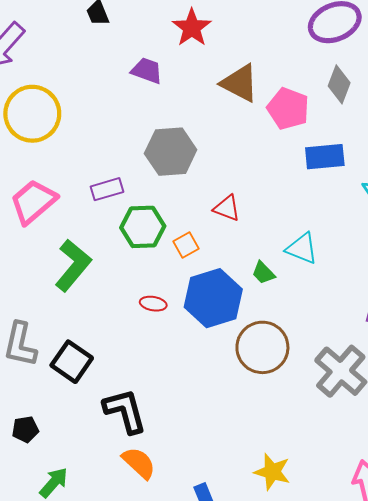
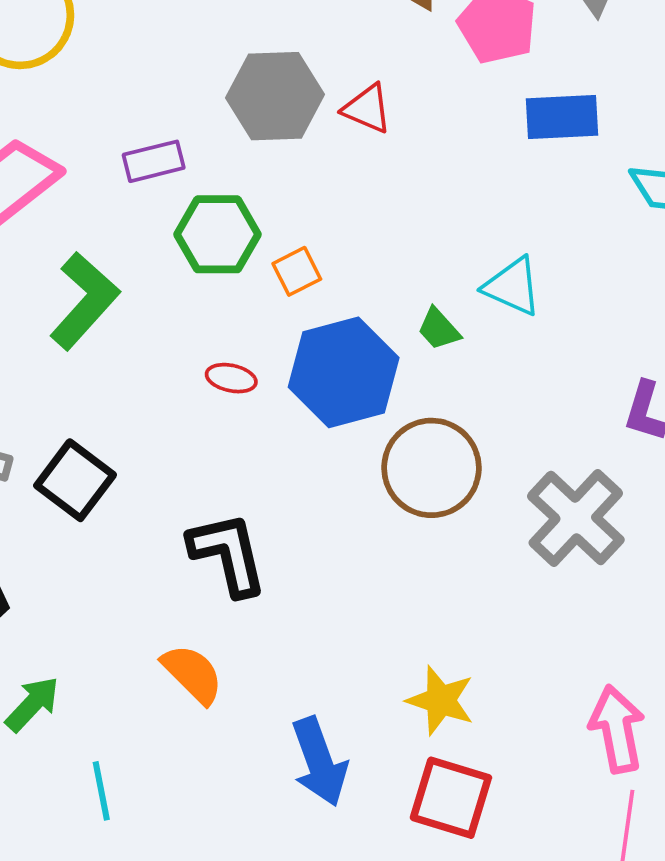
red triangle: (227, 208) -> (367, 109), moved
black L-shape: (125, 411) -> (228, 554), moved

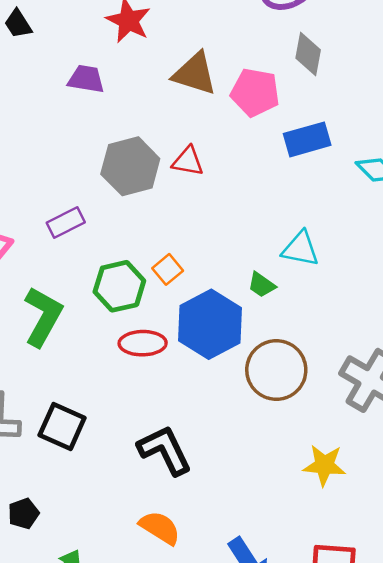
green hexagon: (217, 234) -> (119, 286), moved
red ellipse: (231, 378) -> (143, 343), size x1.5
yellow star: (441, 700) -> (324, 465), moved

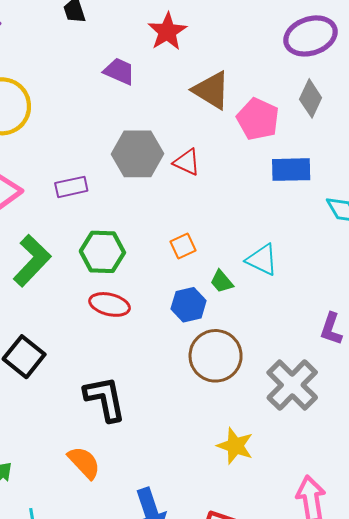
orange square: (168, 269) -> (183, 246), moved
blue hexagon: (210, 324) -> (189, 305), moved, size x0.6

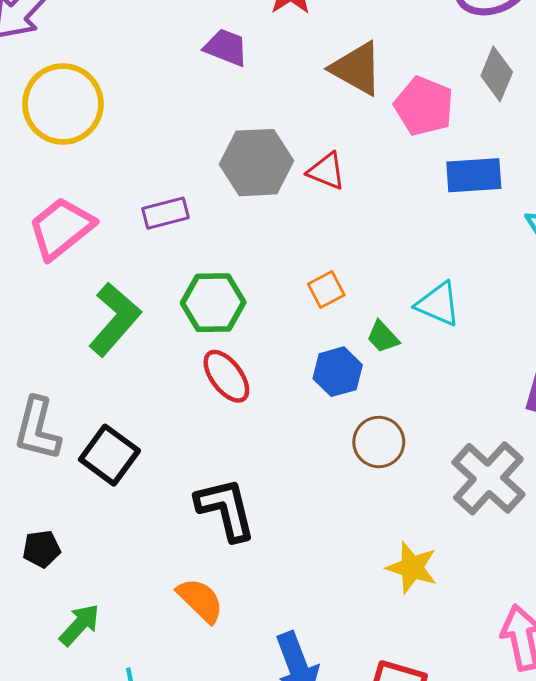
red ellipse: (110, 304) -> (226, 376), turned 42
brown circle: (216, 356) -> (379, 442), size x0.7

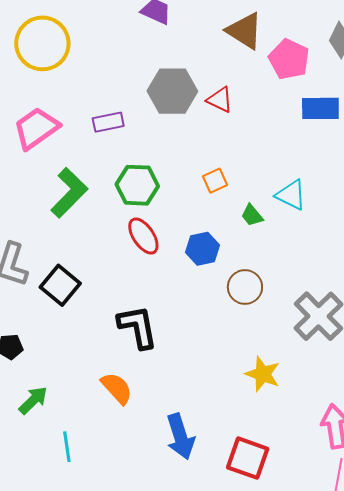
blue hexagon: (338, 372) -> (202, 249), moved

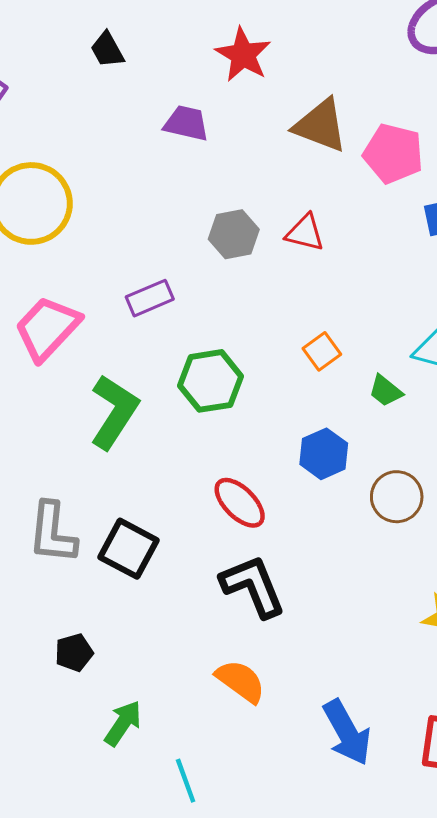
gray hexagon: (172, 91) -> (234, 234), size x0.7
red ellipse: (143, 236) -> (240, 503), moved

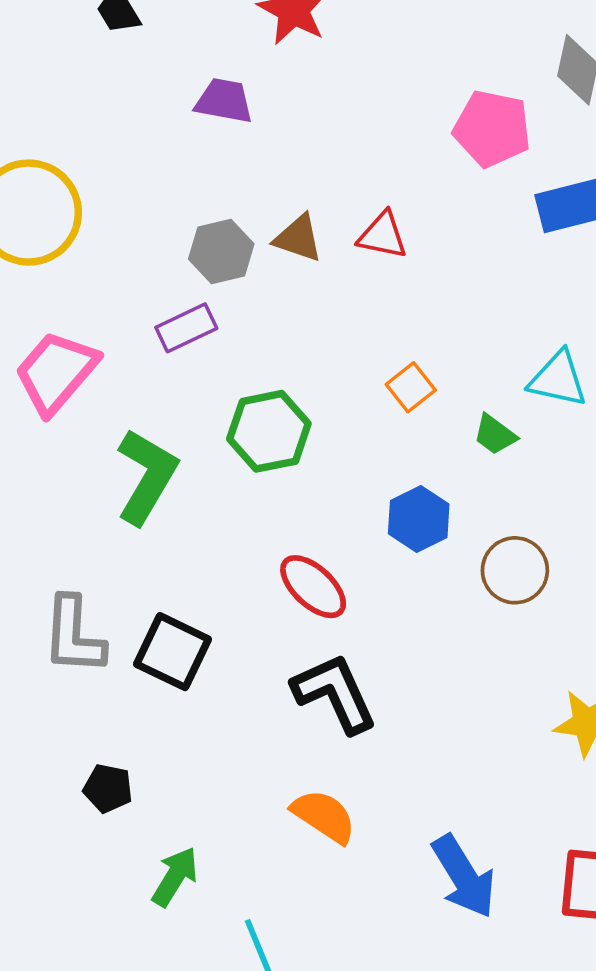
brown triangle: (320, 125) -> (298, 238), moved, size x0.7
gray hexagon: (234, 234) -> (221, 251), moved
black pentagon: (74, 653) -> (108, 788), turned 30

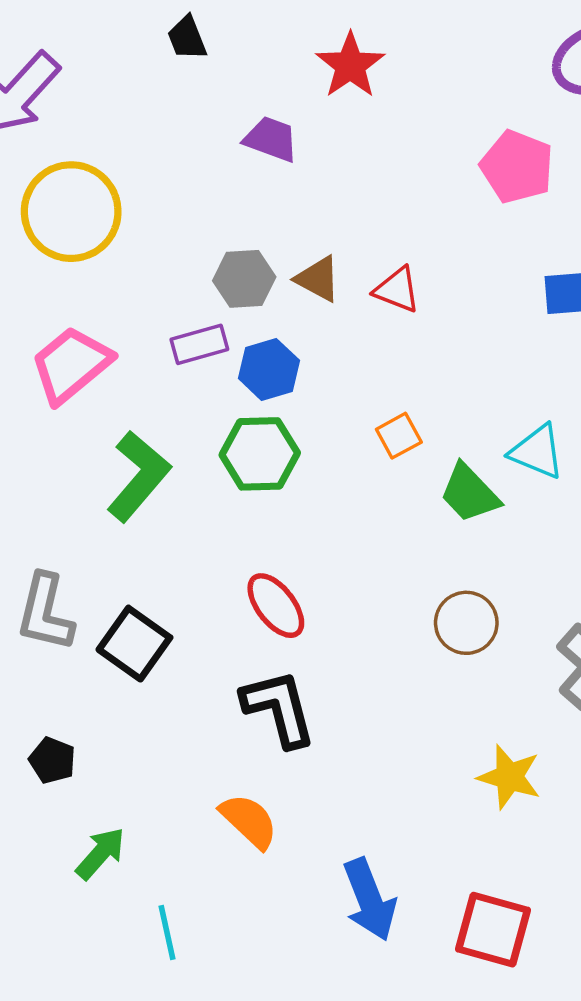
pink pentagon: (492, 129) -> (517, 167), moved
green trapezoid: (495, 435) -> (469, 493), size x1.5
blue hexagon: (419, 519) -> (269, 369), moved

